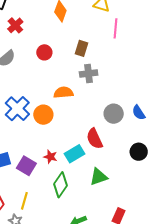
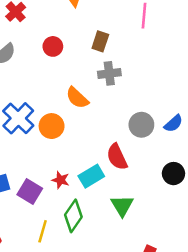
orange semicircle: (63, 93) -> (77, 98), turned -132
blue semicircle: (139, 113) -> (173, 123), turned -98
green triangle: (99, 177) -> (122, 206), turned -42
yellow line: (24, 201) -> (43, 231), moved

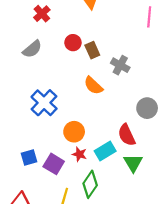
brown rectangle: (100, 41) -> (92, 50), moved, turned -42
gray cross: (109, 73) -> (120, 65), turned 36
orange circle: (52, 126) -> (74, 132), moved
green triangle: (122, 206) -> (133, 163), moved

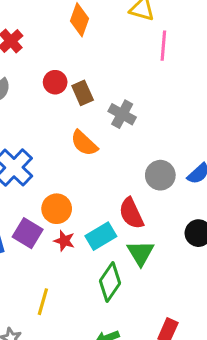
purple square: (54, 164) -> (28, 233), moved
green diamond: (90, 184) -> (110, 282), moved

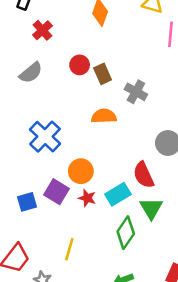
orange semicircle: (84, 143) -> (104, 116), turned 135

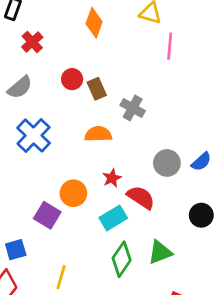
blue cross: (45, 137) -> (34, 135), moved
red semicircle: (144, 175) -> (141, 197), turned 148
red star: (87, 198) -> (112, 178), moved, turned 30
blue square: (27, 202) -> (16, 250), moved
green triangle: (151, 208) -> (160, 252), moved, turned 40

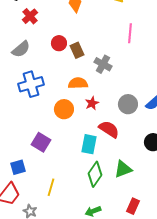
pink line: (170, 46) -> (130, 33), moved
blue cross: (34, 135) -> (31, 84), turned 30
red star: (112, 178) -> (92, 103), moved
orange circle: (73, 193) -> (64, 109), moved
cyan rectangle: (113, 218) -> (89, 144), turned -48

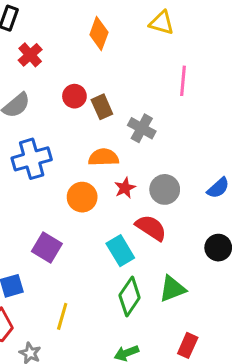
gray circle: (128, 104) -> (165, 189), moved
cyan rectangle: (89, 144) -> (120, 251), turned -42

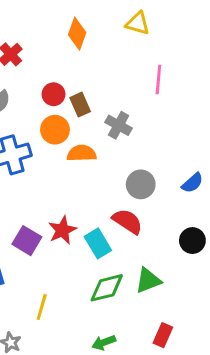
red star: (125, 188) -> (62, 230), moved, size x1.4
orange circle: (82, 197) -> (55, 130), moved
green diamond: (130, 297) -> (107, 288), turned 42

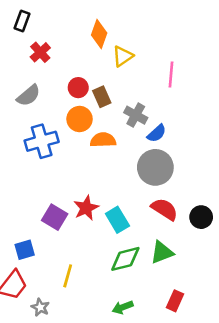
yellow triangle: (138, 23) -> (123, 56), moved, turned -50
blue semicircle: (192, 183) -> (157, 133), moved
gray circle: (141, 184) -> (155, 167), size x1.4
red semicircle: (127, 221) -> (165, 209), moved

